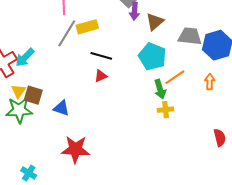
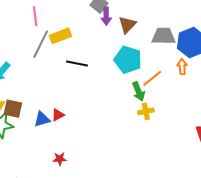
red triangle: (101, 76) -> (58, 115), moved
orange arrow: (210, 82) -> (182, 67), moved
blue triangle: (61, 108) -> (42, 119), turned -30
red star: (75, 149) -> (60, 159), size x0.5

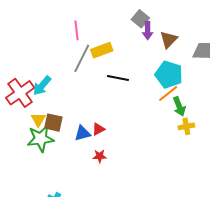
orange line: (152, 78) -> (168, 94), moved
red star: (60, 159) -> (100, 156), moved

